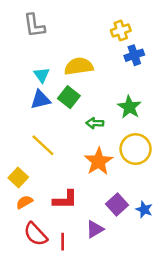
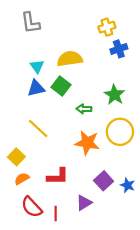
orange star: (99, 161) -> (87, 143), turned -30

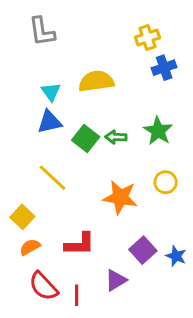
green square: (61, 86) -> (86, 138), moved
green arrow: (84, 109) -> (116, 137), moved
yellow circle: (120, 132) -> (166, 182), size x0.6

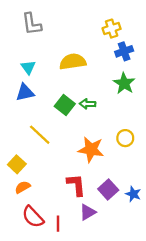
cyan triangle: (51, 92) -> (28, 67), moved
blue triangle: (49, 122) -> (25, 92), moved
green star: (158, 131) -> (124, 83), moved
red L-shape: (80, 244) -> (76, 185), moved, turned -95

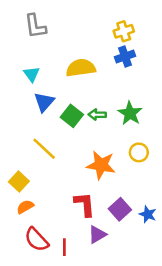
blue cross: (124, 51) -> (125, 56), moved
green star: (124, 83) -> (130, 113), moved
blue triangle: (25, 92) -> (44, 102), moved, turned -36

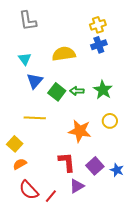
yellow line: (44, 149) -> (35, 118), turned -40
red line: (64, 247) -> (51, 196), turned 40

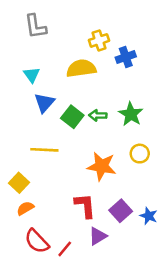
yellow cross: (98, 25) -> (99, 40), moved

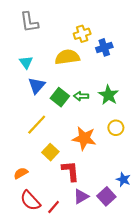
yellow line: (44, 150) -> (37, 125), turned -50
yellow square: (19, 183) -> (50, 152), moved
purple square: (121, 211) -> (106, 196), moved

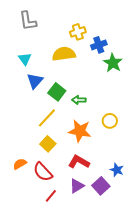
green star: (108, 95) -> (113, 63), moved
green arrow: (81, 96) -> (79, 100), moved
yellow line: (37, 125) -> (47, 118), moved
red L-shape: (70, 171) -> (79, 162), moved, turned -55
red semicircle: (30, 201) -> (43, 172), moved

